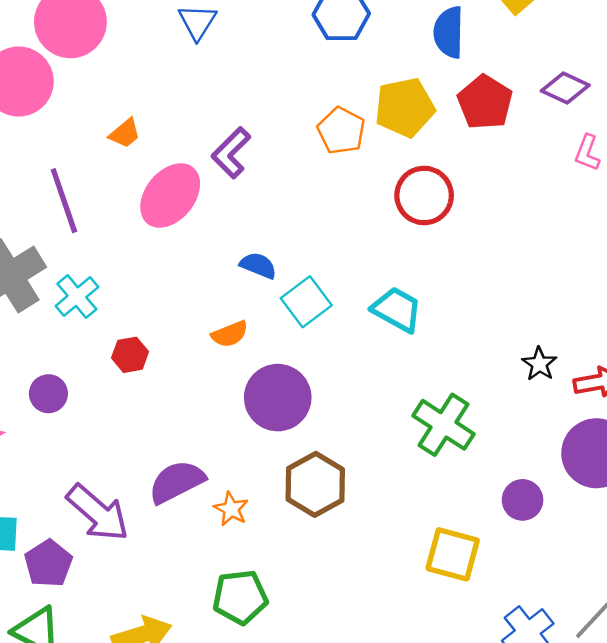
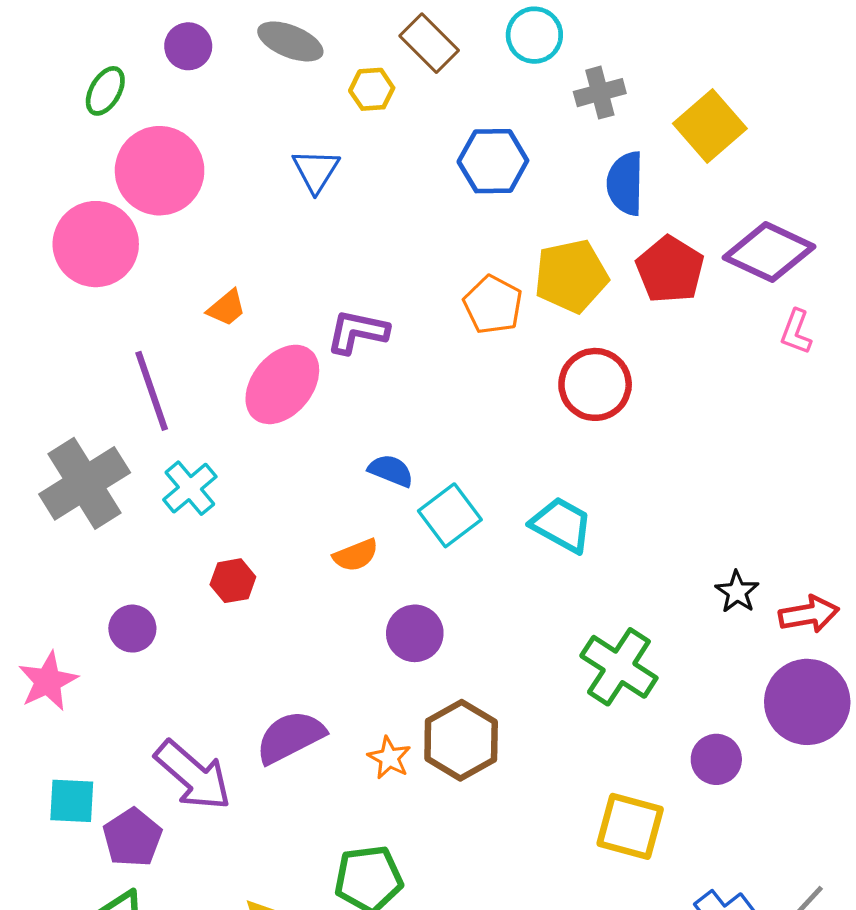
purple diamond: (565, 88) -> (769, 252), size x1.5
purple L-shape: (231, 153) -> (357, 332), turned 57
cyan cross: (77, 297) -> (190, 488), moved
purple circle: (278, 398) -> (415, 633), size x0.7
orange star: (231, 509) -> (389, 758), moved

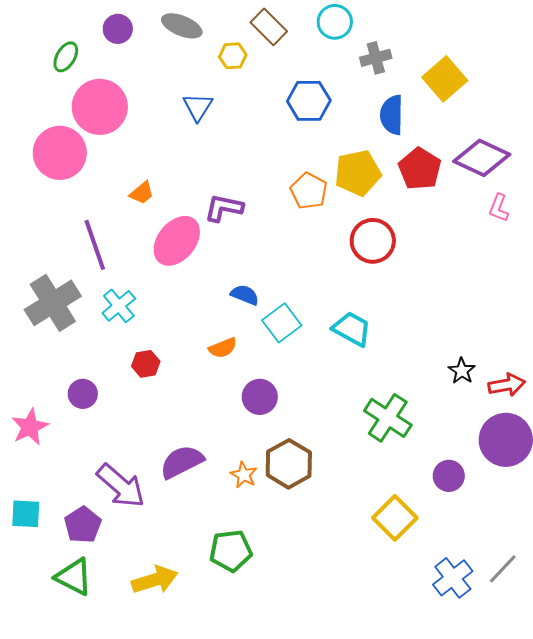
cyan square: (72, 801) -> (26, 514), moved
yellow square: (630, 826) -> (395, 518), turned 30

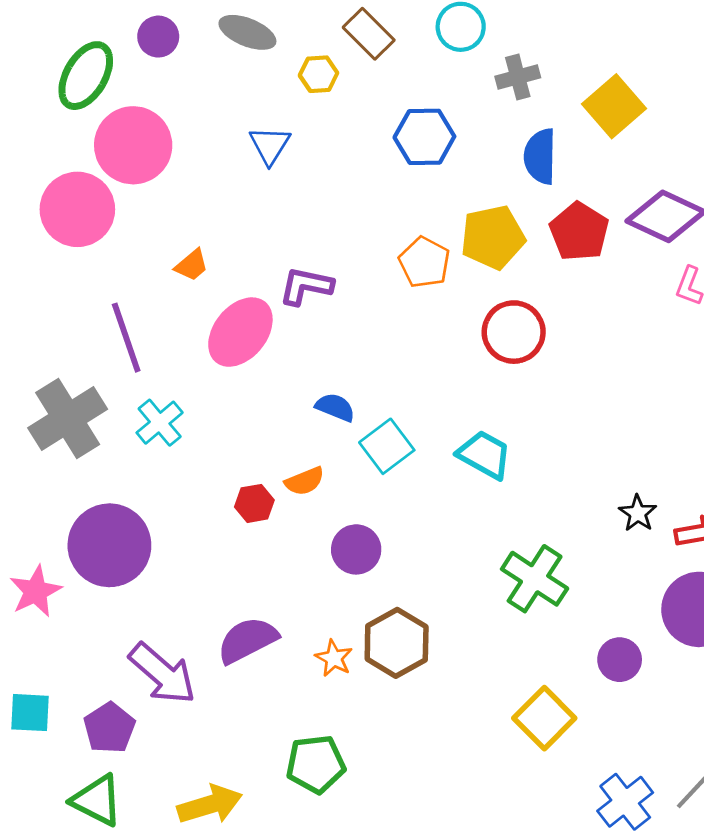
green ellipse: (66, 57) -> (86, 76), size x1.6
red hexagon: (146, 364) -> (254, 503), moved
purple circle: (83, 394) -> (109, 545), size x2.0

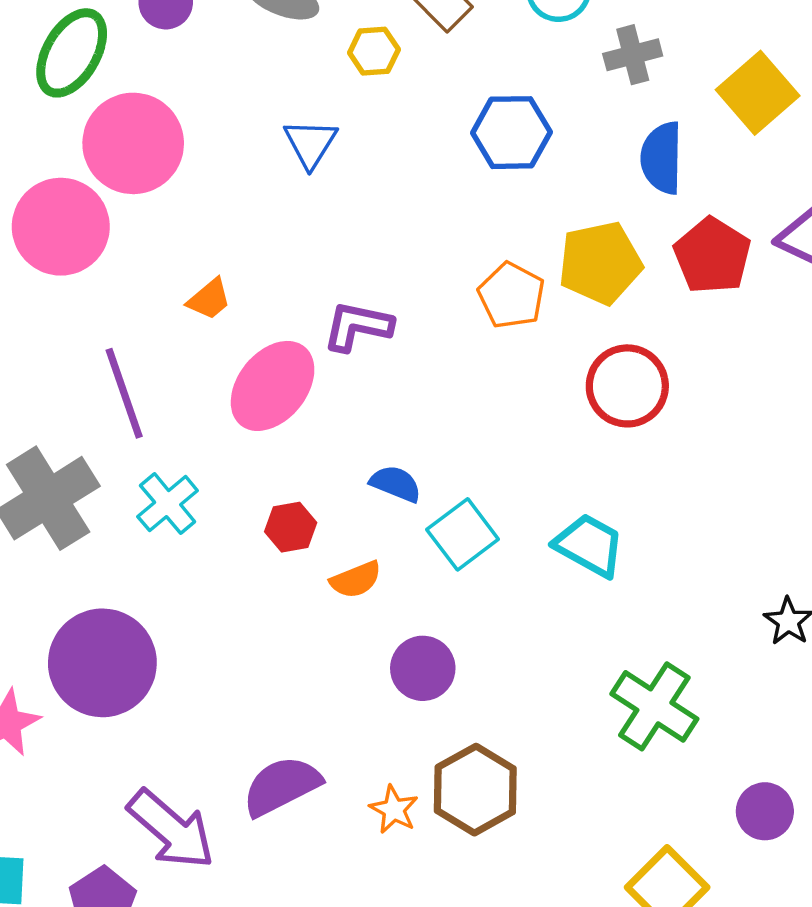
red hexagon: (254, 503) -> (291, 527), moved

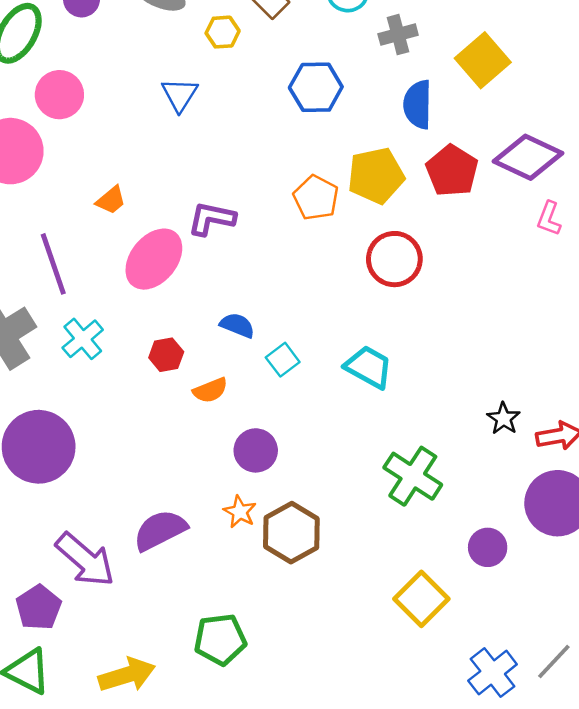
pink circle: (133, 143) -> (59, 95), size x0.7
cyan square: (463, 534) -> (283, 360), size x0.7
orange star: (394, 809) -> (240, 512), moved

